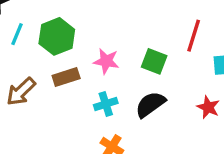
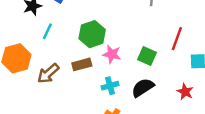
green hexagon: (57, 36) -> (92, 34), moved

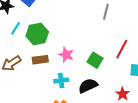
green hexagon: (92, 34) -> (37, 34), moved

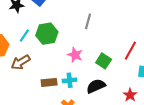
gray line: (106, 12) -> (88, 21), moved
cyan line: (16, 28) -> (24, 36), moved
brown rectangle: (40, 60) -> (49, 82), moved

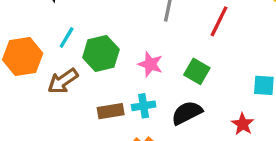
green hexagon: (47, 34) -> (101, 53), moved
red line: (130, 51) -> (219, 21), moved

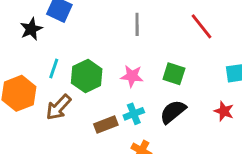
red line: (219, 21) -> (202, 26), moved, turned -52

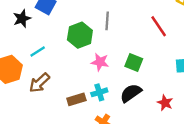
cyan line: (54, 68) -> (38, 51), turned 35
green hexagon: (87, 76) -> (80, 35), moved
red star: (224, 111) -> (165, 103), moved

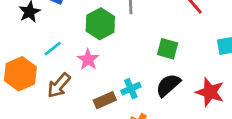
pink star: (100, 62) -> (88, 59), moved, turned 30
red star: (165, 103) -> (210, 92), size x1.5

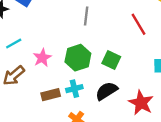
green hexagon: (100, 24) -> (78, 58), moved

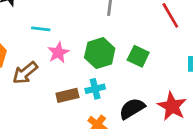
cyan line: (14, 44) -> (41, 29), moved, turned 35
black semicircle: (107, 91) -> (132, 109), moved

